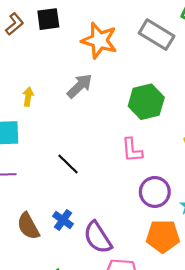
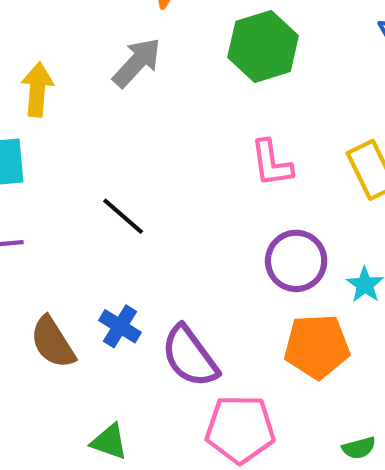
yellow arrow: (28, 97) -> (37, 89), size x1.4
green hexagon: (146, 102) -> (263, 46), moved
pink L-shape: (132, 150) -> (271, 163), moved

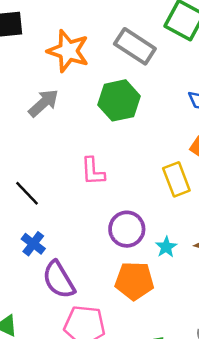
pink L-shape: (271, 163) -> (93, 171), moved
blue cross: (120, 326) -> (33, 244), moved

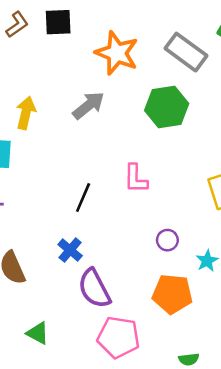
black line: (27, 193) -> (83, 198), moved, turned 64
purple circle: (127, 229) -> (167, 240), size x0.6

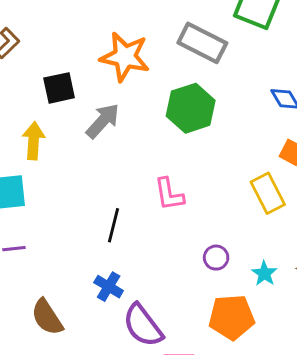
black square: (58, 22) -> (59, 88), moved

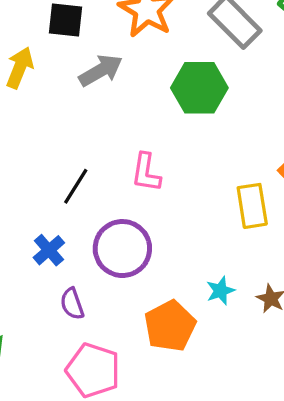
purple circle: (216, 258) -> (122, 249), moved, size x2.0
orange pentagon: (232, 317) -> (170, 326), turned 30
purple semicircle: (143, 325) -> (72, 304), size x0.6

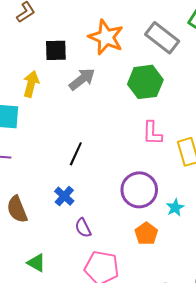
pink L-shape: (146, 172) -> (152, 133), moved
purple circle: (122, 249) -> (139, 190), moved
orange pentagon: (170, 326) -> (146, 234), size x0.7

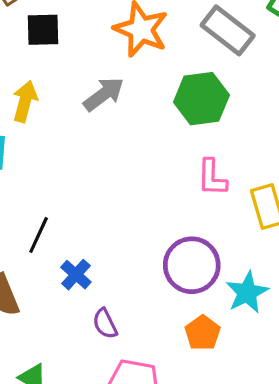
black square: (56, 50) -> (43, 30), moved
black line: (76, 154) -> (39, 235), moved
cyan star: (175, 208) -> (247, 293), size x1.5

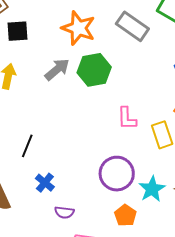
green hexagon: (201, 99) -> (94, 70), moved
black line: (39, 235) -> (27, 146), moved
purple semicircle: (105, 324) -> (64, 212), turned -54

